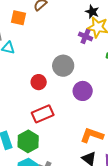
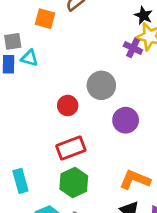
green hexagon: (28, 141) -> (74, 182), moved

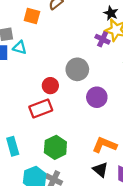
red rectangle: (71, 148) -> (41, 108), moved

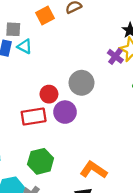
orange square: (32, 16) -> (45, 15), turned 35
purple circle: (97, 97) -> (65, 112), moved

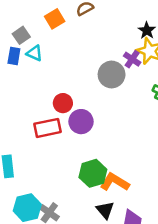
gray square: (13, 29) -> (21, 35), turned -35
gray circle: (82, 83) -> (112, 74), moved
green hexagon: (41, 161) -> (93, 173), moved

